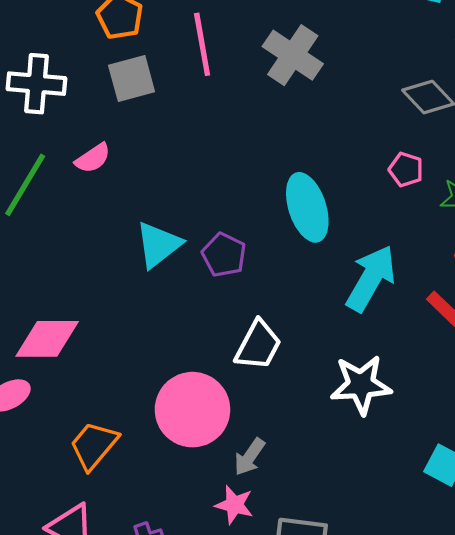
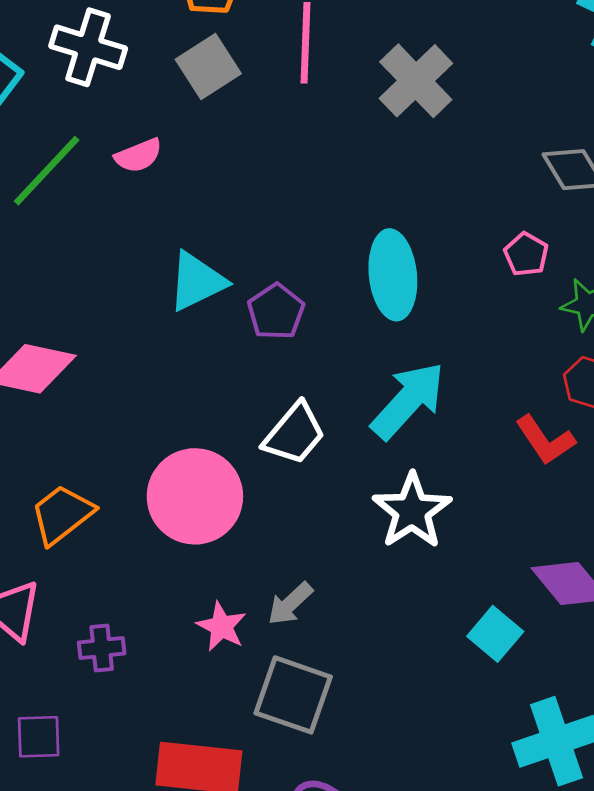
gray square: (132, 79) -> (208, 67), turned -30
cyan arrow: (371, 278) -> (408, 400), moved
white star: (361, 385) -> (412, 511), turned 30
gray arrow: (250, 457) -> (290, 604), moved

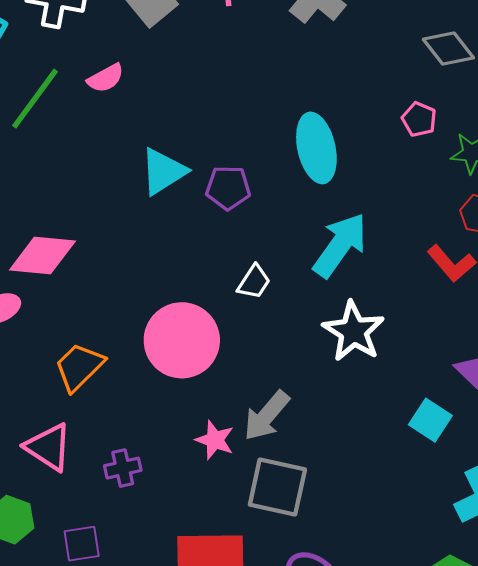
purple pentagon: (276, 312) -> (228, 188), turned -30
white trapezoid: (294, 434) -> (254, 282), size x0.7
gray arrow: (290, 604) -> (267, 416), size x1.4

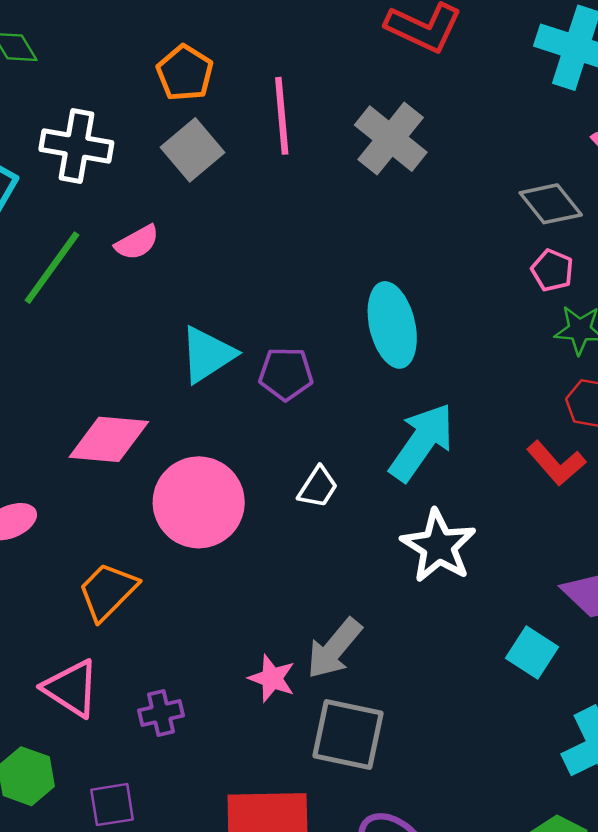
pink pentagon: (419, 119) -> (552, 270), moved
pink diamond: (42, 255) -> (109, 439), moved
pink circle: (182, 340) -> (199, 502), moved

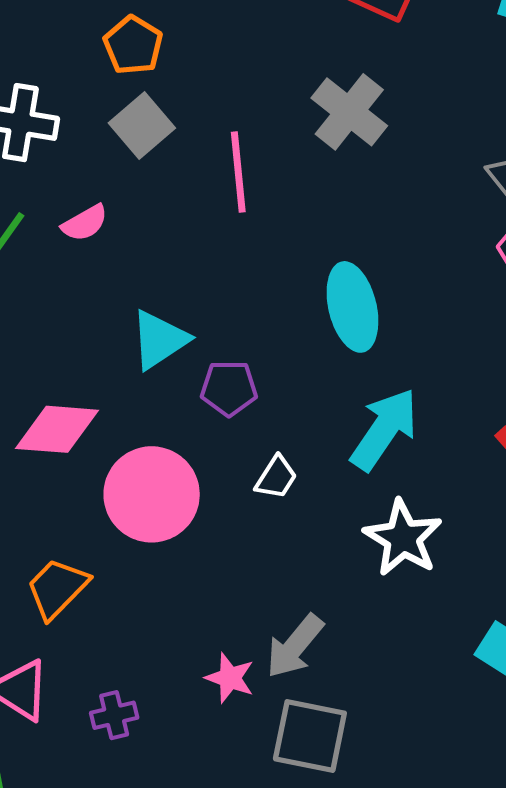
pink line: (282, 116) -> (238, 172), moved
purple pentagon: (286, 374) -> (229, 388), moved

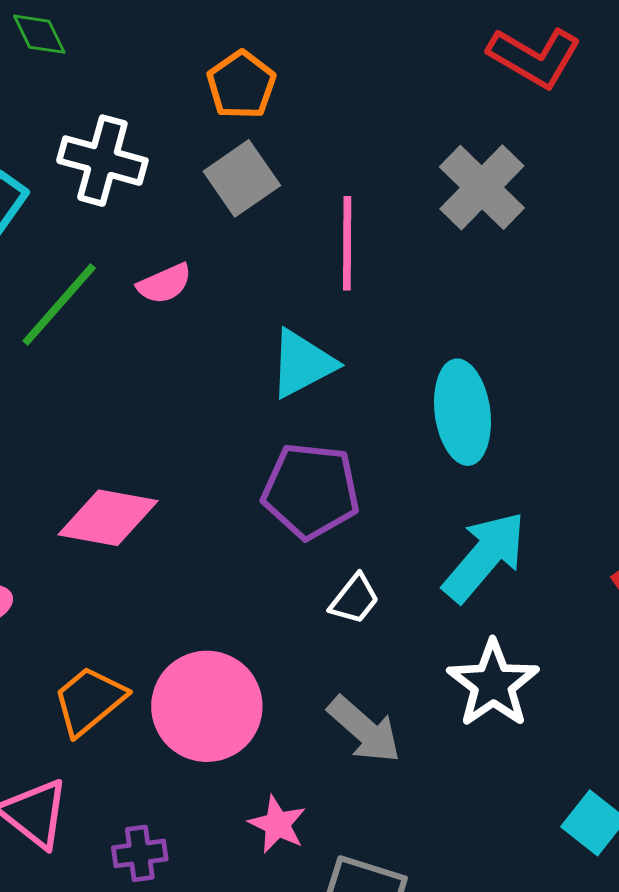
cyan triangle: (159, 340) -> (302, 364), moved
purple pentagon: (229, 388) -> (311, 491), size x1.5
pink circle: (152, 494) -> (207, 706), moved
gray arrow: (295, 646) -> (364, 730), moved, turned -94

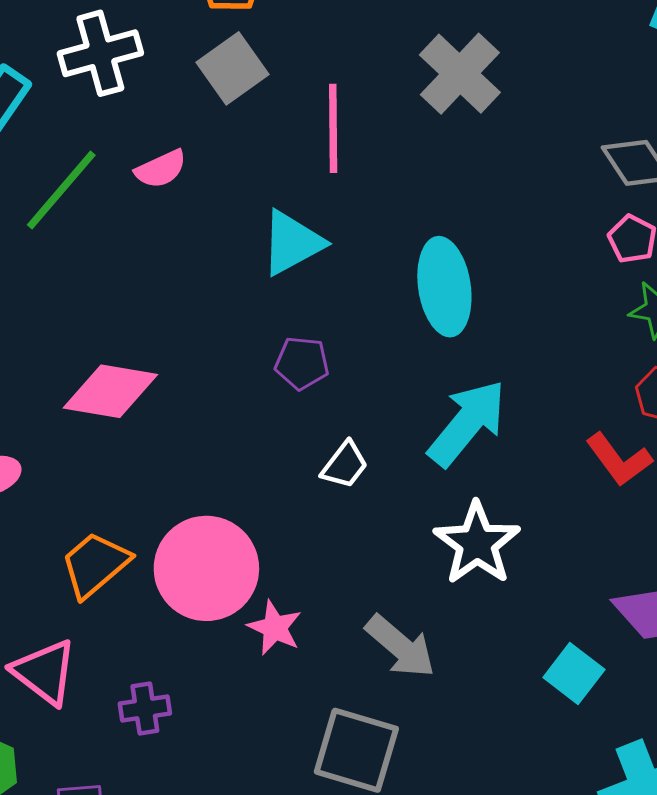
white cross: (102, 161) -> (100, 53), turned -30
purple pentagon: (311, 491) -> (302, 363), size x0.6
gray arrow: (364, 730) -> (401, 646), moved
pink star: (277, 824) -> (275, 628), moved

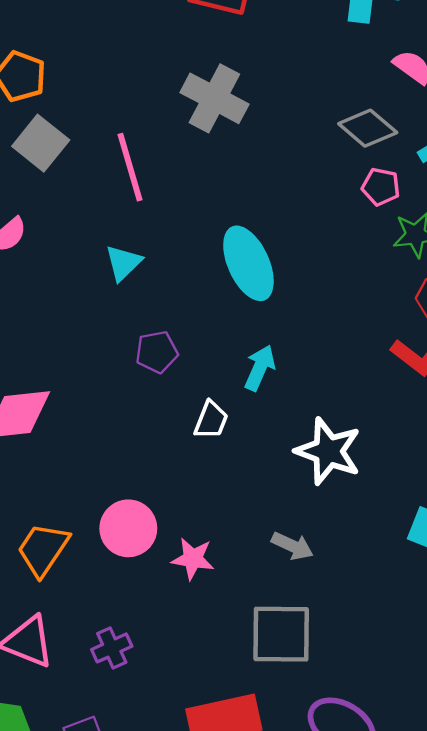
cyan triangle: (292, 243) -> (123, 263), size x0.7
cyan arrow: (467, 423) -> (260, 368), moved, size x0.6
pink circle: (206, 568) -> (128, 528), size x0.7
gray arrow: (401, 646) -> (292, 546), size x0.7

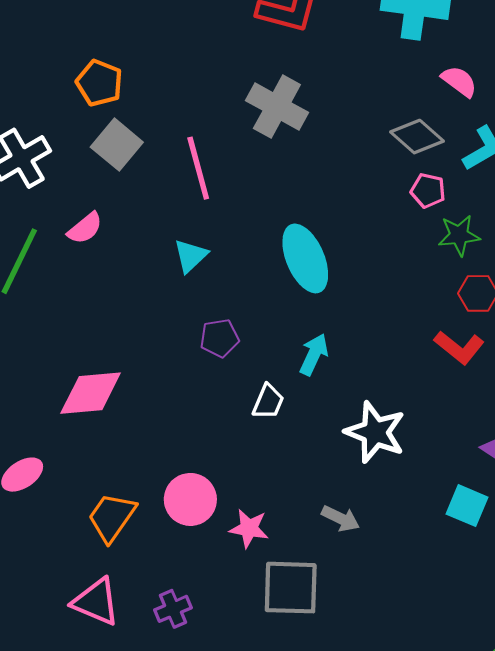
gray square: (281, 634) -> (291, 588), moved

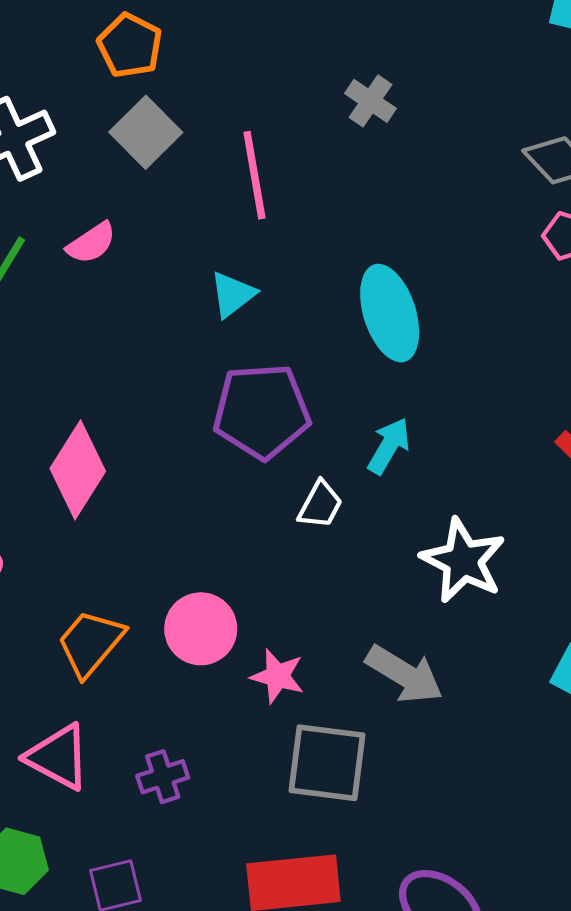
gray cross: (277, 107) -> (371, 101), size x0.6
purple pentagon: (219, 338) -> (262, 411), size x1.8
pink diamond: (91, 393) -> (78, 470), turned -58
gray arrow: (341, 518) -> (404, 674), size x1.5

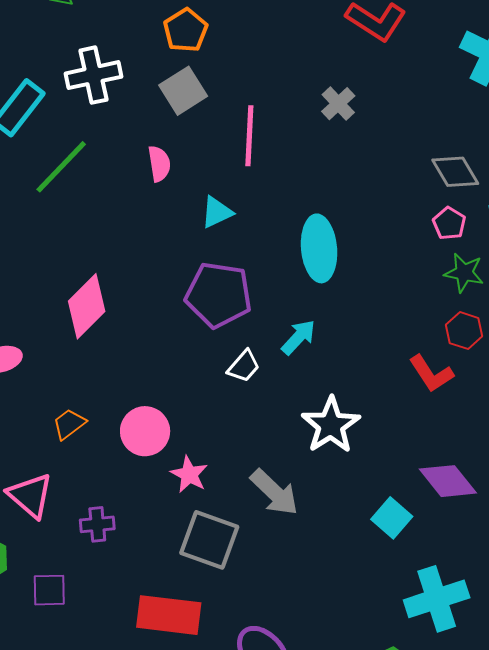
pink semicircle: (91, 243) -> (159, 164), moved, turned -78
orange trapezoid: (91, 643) -> (69, 424), size x0.7

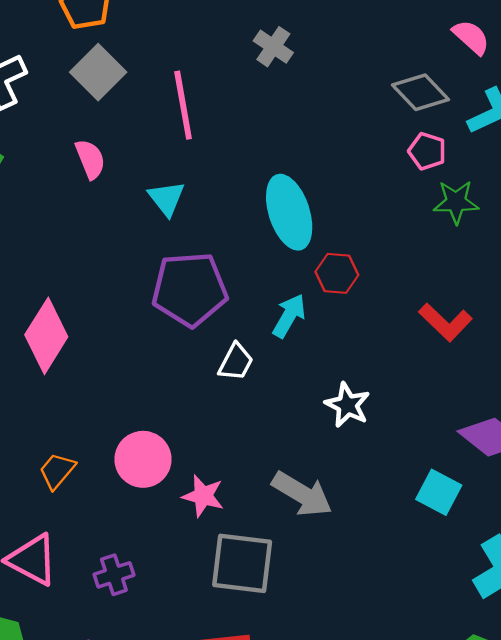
cyan triangle: (217, 212) -> (166, 198), turned -30
red hexagon: (464, 331) -> (337, 273), moved
white star: (331, 425) -> (347, 405), size x0.7

